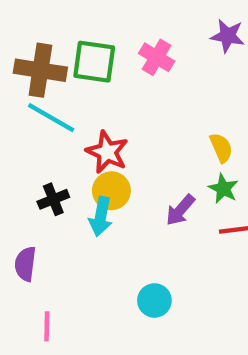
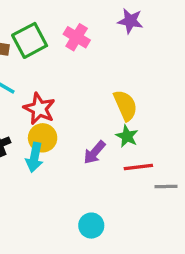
green square: (94, 62) -> (30, 40), turned -36
yellow semicircle: (221, 148) -> (125, 105), size x1.4
cyan circle: (154, 300) -> (91, 226), moved

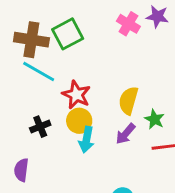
pink cross: (77, 37) -> (128, 24), moved
yellow semicircle: (125, 105) -> (128, 100), moved, turned -140
cyan arrow: (34, 157) -> (86, 140), moved

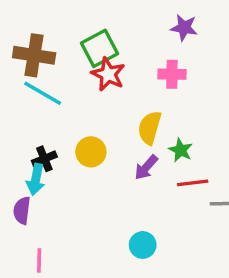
pink cross: (128, 24) -> (172, 74), moved, turned -30
green square: (68, 34) -> (100, 48), moved
red star: (76, 95) -> (108, 74), moved
cyan arrow: (86, 140) -> (36, 179), moved

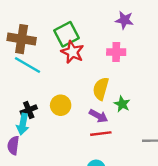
purple arrow: (146, 167) -> (98, 116), turned -102
red line: (193, 183) -> (101, 134), moved

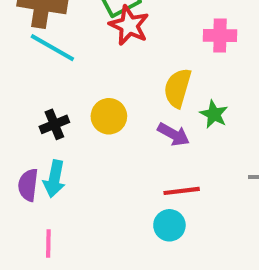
pink cross: (116, 52) -> (220, 36), moved
cyan arrow: (23, 124) -> (54, 179), moved
red line: (101, 134) -> (182, 191), moved

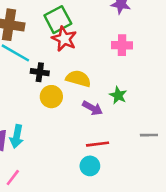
yellow semicircle: (178, 88) -> (78, 79), moved, turned 90
black cross: (54, 124) -> (40, 72), moved, turned 30
pink line: (48, 243) -> (13, 177), turned 36

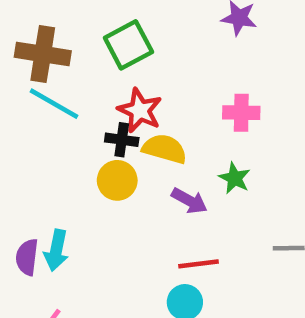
red star: (64, 39) -> (140, 110), moved
pink cross: (122, 45) -> (241, 113), moved
black cross: (40, 72) -> (122, 140), moved

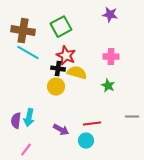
purple arrow: (189, 201) -> (61, 130), moved

